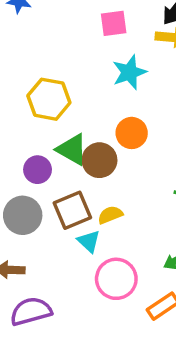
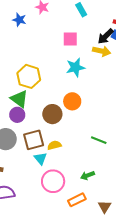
green triangle: (72, 149) -> (19, 99), moved

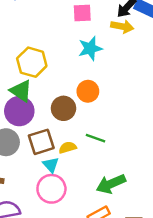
purple circle: (17, 115) -> (19, 111), size x1.5
green line: (99, 140) -> (96, 138), moved
green arrow: (87, 175) -> (111, 184), size x1.6
pink circle: (53, 181) -> (51, 189), moved

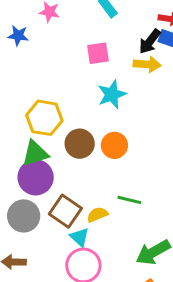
green triangle: (21, 91) -> (35, 153), turned -45
brown circle: (63, 108) -> (80, 144), moved
brown square: (41, 142) -> (65, 211), turned -32

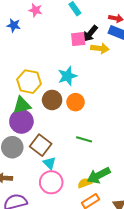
black arrow: (150, 42) -> (90, 34), moved
pink square: (98, 53) -> (78, 39), moved
cyan star: (112, 94) -> (67, 76), moved
yellow semicircle: (97, 215) -> (85, 183), moved

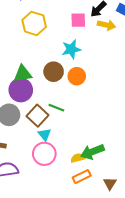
pink square: (78, 39) -> (78, 20), moved
yellow hexagon: (29, 82) -> (34, 23), moved
green line: (84, 139) -> (56, 108), moved

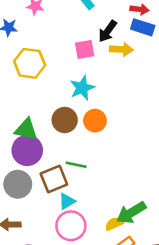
green triangle: (23, 74) -> (26, 129), turned 30
brown square: (38, 116) -> (54, 179), turned 35
cyan triangle: (45, 134) -> (67, 201), turned 48

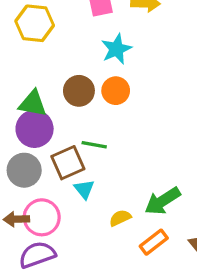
cyan star: (82, 88) -> (116, 49), moved
cyan triangle: (67, 201) -> (84, 189), turned -36
yellow semicircle: (114, 224) -> (120, 218), moved
pink circle: (71, 226) -> (42, 217), moved

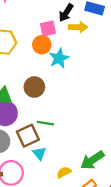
orange circle: (116, 91) -> (42, 45), moved

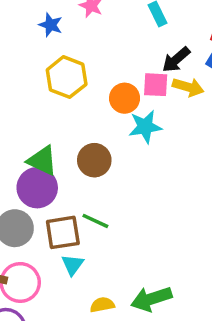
pink square: (48, 29) -> (156, 85), moved

